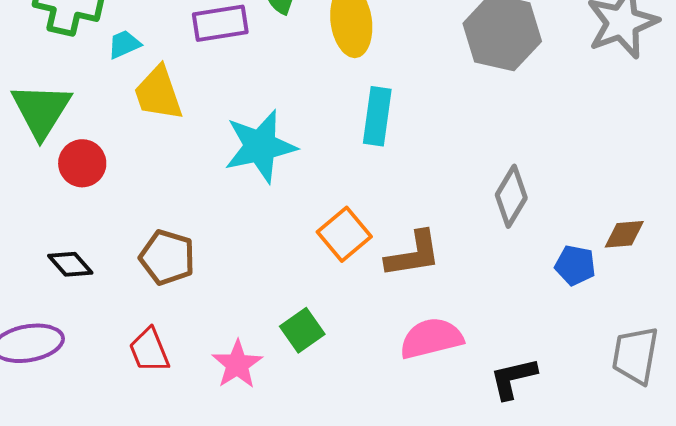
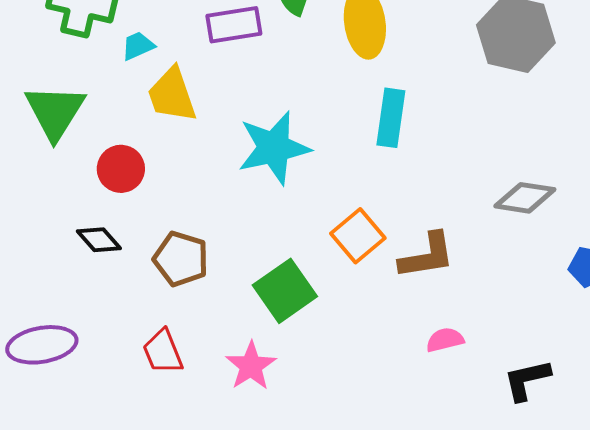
red circle: (82, 163) -> (121, 169), moved
gray diamond: (511, 196) -> (525, 198), turned 68
black diamond: (70, 264) -> (99, 240), moved
green square: (302, 330) -> (285, 291), moved, size x1.4
pink semicircle: (431, 338) -> (445, 340), size x0.6

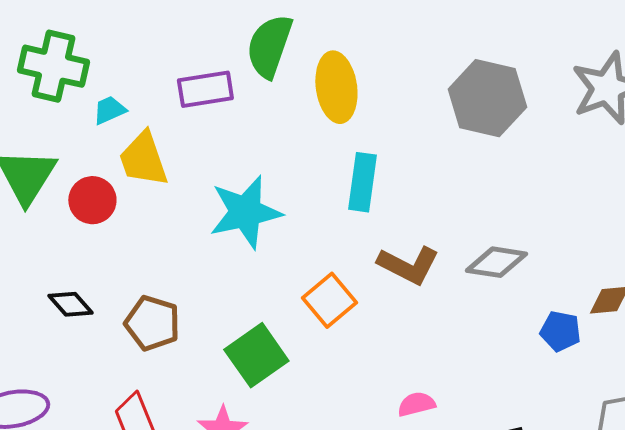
red circle: (121, 169) -> (92, 200), moved
brown L-shape: (427, 256) -> (408, 265), moved, turned 36

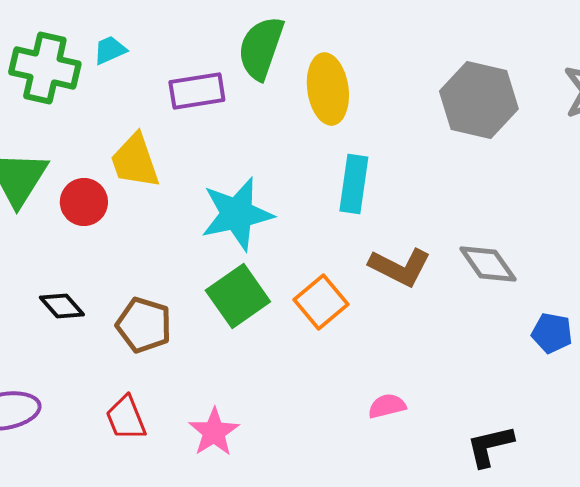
cyan trapezoid: (109, 110) -> (110, 50), moved
gray diamond: (496, 262) -> (488, 264), turned 46
green square: (256, 355) -> (238, 296), moved
pink semicircle: (416, 404) -> (387, 406), moved

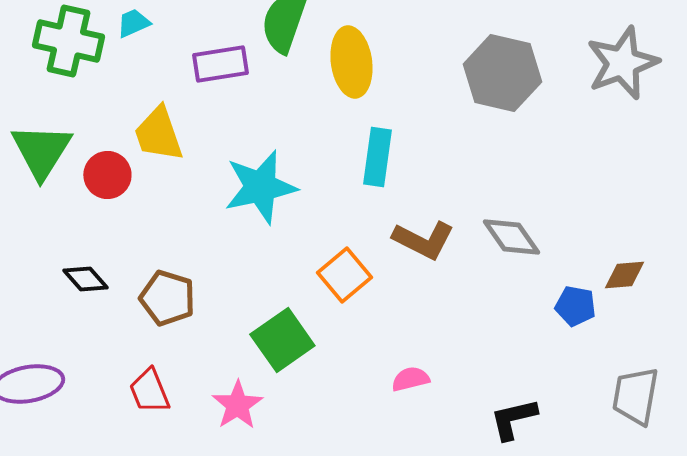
green square: (238, 296) -> (282, 340), moved

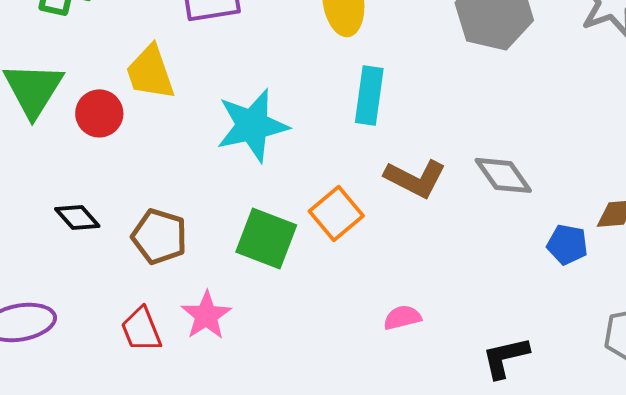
green square: (282, 340) -> (266, 238), moved, turned -34
pink star: (237, 405) -> (206, 315), moved

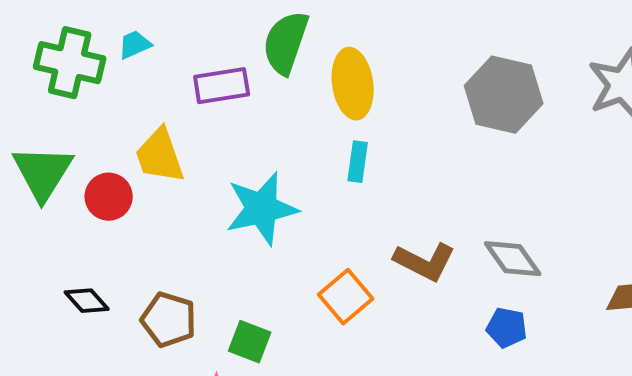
cyan rectangle: (369, 95) -> (358, 162), moved, size x0.7
green square: (266, 238) -> (250, 342), moved, size x0.7
blue pentagon: (567, 244) -> (507, 328), moved

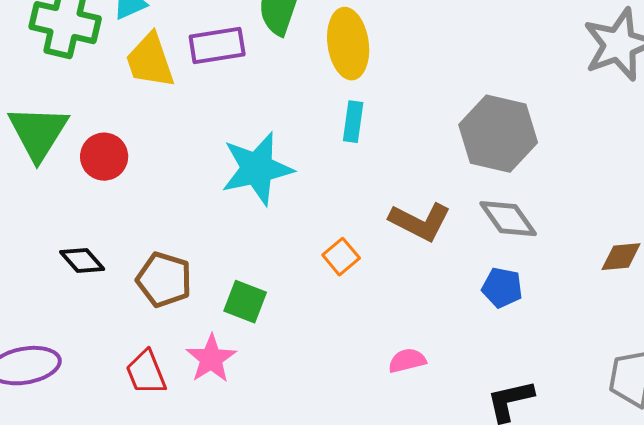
gray hexagon: (504, 95) -> (498, 134), moved
yellow trapezoid: (160, 156) -> (150, 61), moved
orange square: (346, 297) -> (341, 257), size x0.7

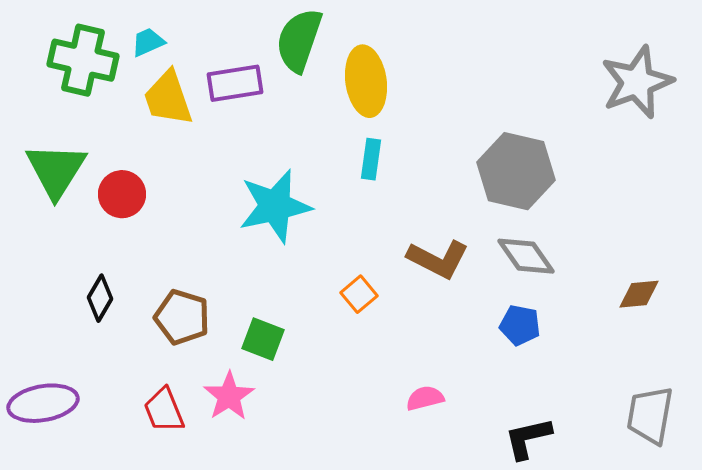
black diamond: (82, 261) -> (100, 298), turned 72

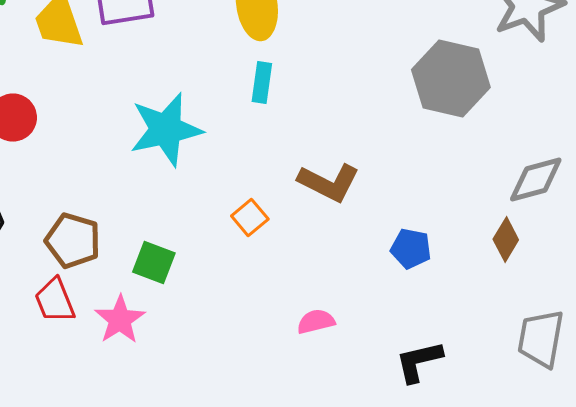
gray hexagon: (516, 171) -> (451, 79), moved
gray diamond: (526, 256) -> (536, 180), moved, turned -70
brown diamond: (639, 294) -> (506, 240), moved, turned -54
red trapezoid: (164, 410) -> (55, 301), moved

